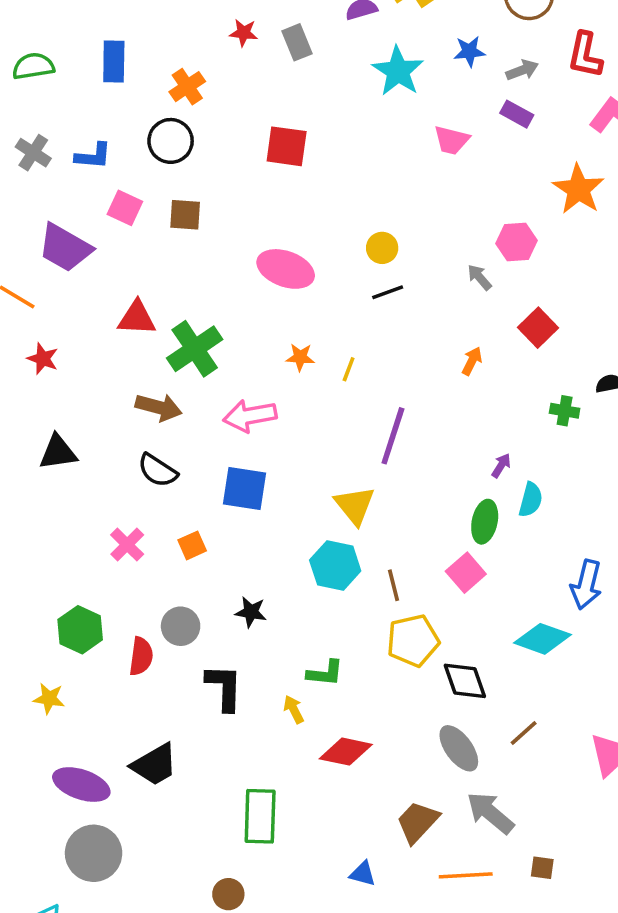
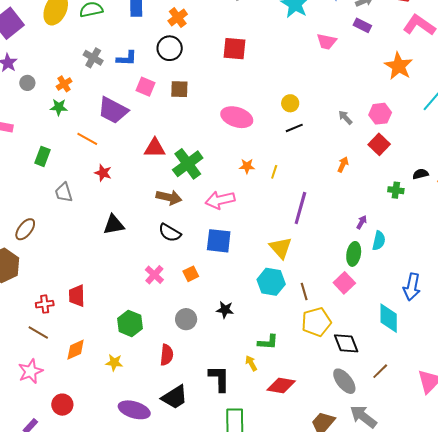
pink hexagon: (517, 242) -> (380, 114), moved
cyan diamond: (543, 639) -> (389, 318), turned 72
red semicircle: (141, 656) -> (167, 355), moved
black L-shape: (224, 687) -> (219, 379), moved

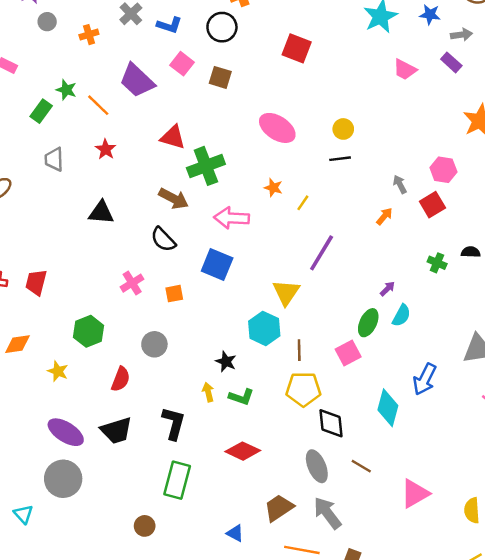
green star: (59, 107) -> (66, 90), moved
gray arrow: (345, 117) -> (400, 184), moved
black star: (225, 310) -> (226, 362), moved
yellow arrow: (251, 363) -> (208, 392), moved
brown line: (380, 371) -> (361, 466), turned 60

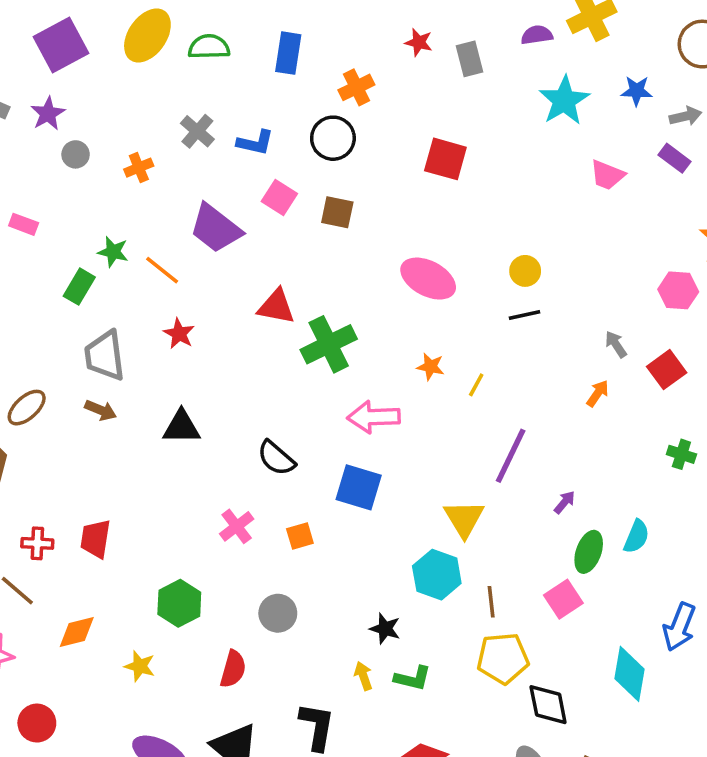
gray trapezoid: (54, 159) -> (105, 356), size x1.4
pink hexagon: (443, 170) -> (678, 290), moved
brown arrow: (174, 199) -> (101, 410), moved, size x0.7
purple arrow: (387, 289) -> (565, 502), moved

